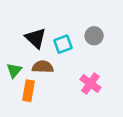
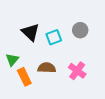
brown semicircle: (43, 67) -> (47, 68), moved
orange rectangle: (28, 91) -> (24, 77), turned -36

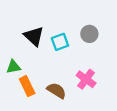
green triangle: (12, 60) -> (13, 67), turned 40
brown semicircle: (47, 68) -> (57, 91), moved, turned 30

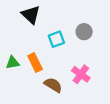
black triangle: (34, 36) -> (31, 15), moved
orange rectangle: (27, 86) -> (35, 63), moved

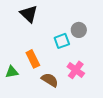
cyan square: (56, 39) -> (62, 41), moved
green triangle: (13, 63) -> (12, 72), moved

